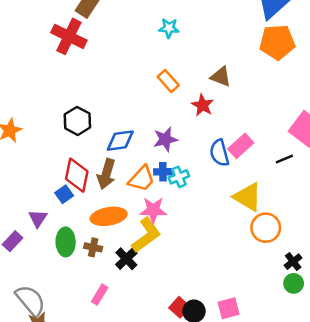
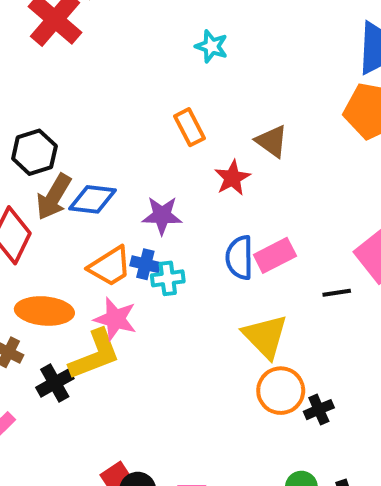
brown arrow: (106, 174) -> (54, 197), moved
black cross: (293, 262) -> (319, 410), moved

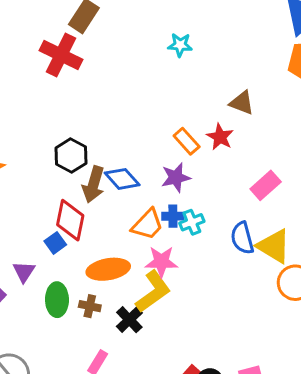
orange rectangle: (189, 127) -> (187, 141), moved
blue diamond: (92, 199) -> (122, 179), turned 56
blue semicircle: (239, 258) -> (242, 238), moved

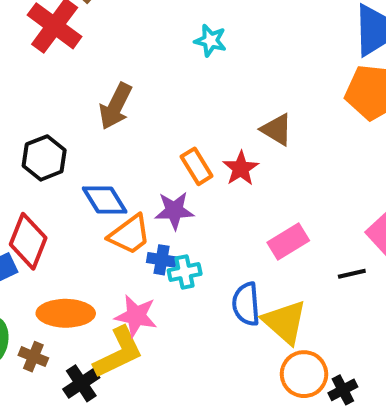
brown arrow: (93, 184) -> (116, 106), moved
orange trapezoid: (147, 224) -> (130, 235), moved

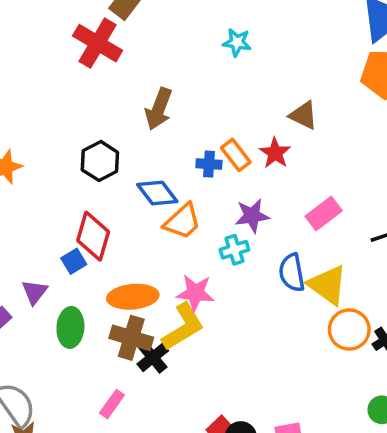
purple star: (174, 211) -> (252, 216), moved
blue cross: (162, 260) -> (209, 164), moved
brown cross: (33, 357) -> (131, 338), moved, size x1.6

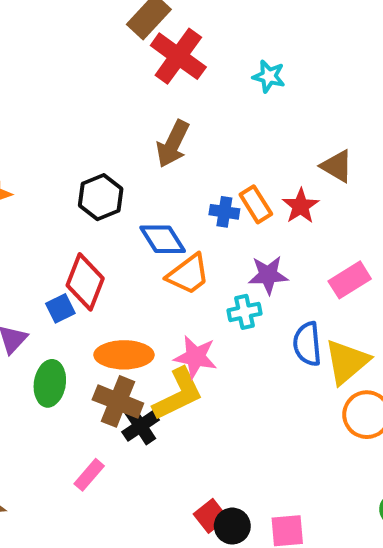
red cross: (98, 43) -> (178, 56), moved
yellow triangle: (328, 285) -> (347, 362), turned 39

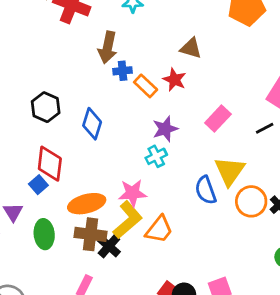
brown arrow: (173, 144) -> (108, 47), moved
blue cross: (224, 212) -> (123, 71), moved
blue diamond: (163, 239) -> (92, 124), turned 64
orange trapezoid: (188, 274) -> (159, 229), moved
blue semicircle: (307, 344) -> (206, 190), moved

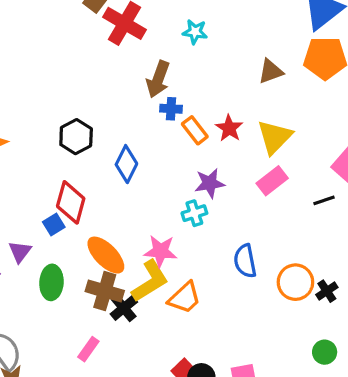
brown triangle: (191, 48) -> (271, 71), moved, turned -45
yellow triangle: (230, 171) -> (275, 137), moved
orange ellipse: (87, 204) -> (106, 255), turned 51

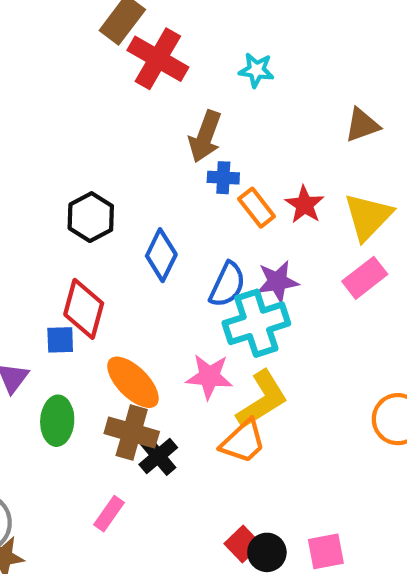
cyan cross: (194, 213) -> (256, 323), size x1.8
blue square: (54, 225) -> (60, 340), turned 30
blue semicircle: (245, 261) -> (227, 285), moved, turned -144
yellow L-shape: (150, 281) -> (262, 400), moved

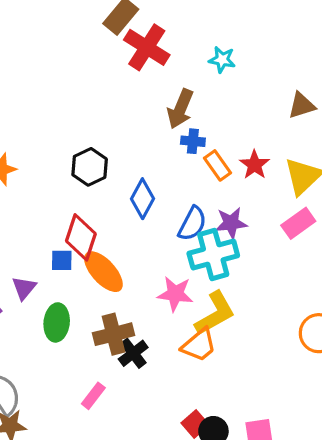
orange ellipse: (133, 382) -> (103, 272), moved
brown cross: (132, 432) -> (114, 334), turned -33

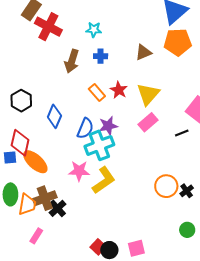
blue cross: (193, 141) -> (101, 56), moved
orange trapezoid: (199, 345) -> (27, 204), moved, turned -35

